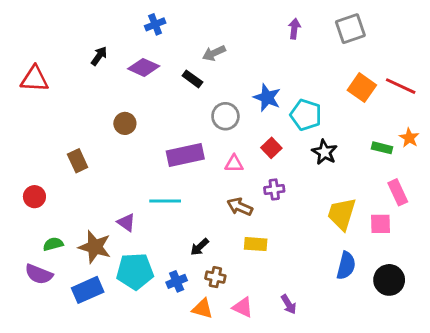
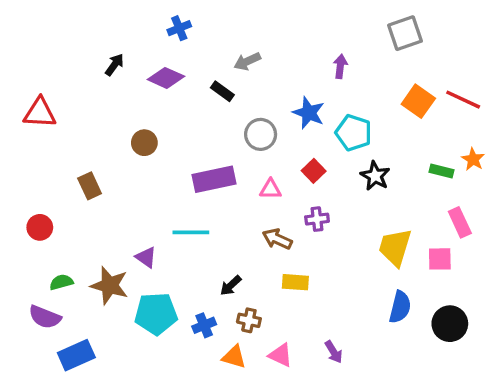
purple arrow: (294, 29) -> (340, 66), moved
red triangle: (34, 79) -> (40, 113), moved
blue rectangle: (88, 290) -> (76, 355), moved

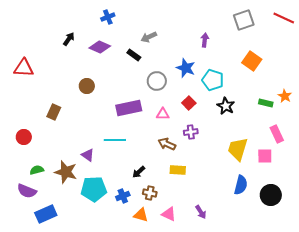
red line: (463, 100) -> (284, 18), moved
brown rectangle: (90, 186) -> (54, 112), turned 49

